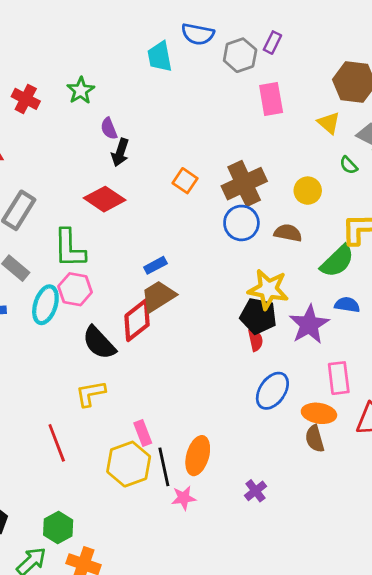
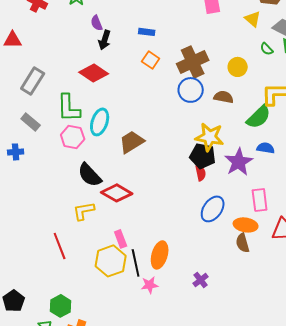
blue rectangle: (155, 265) -> (147, 32), moved, turned 35
cyan ellipse: (45, 305) -> (100, 122), moved
red diamond: (137, 320) -> (117, 193), moved, turned 68

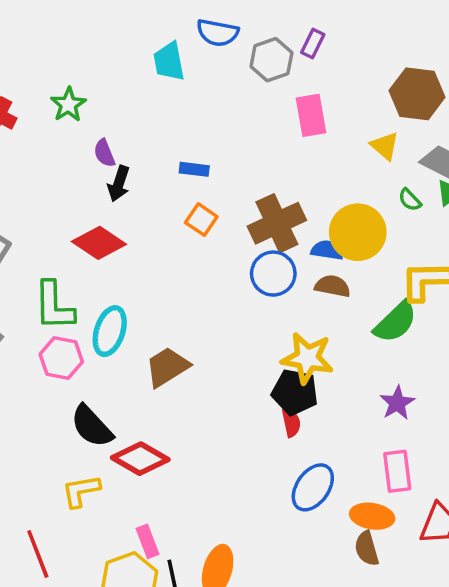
yellow circle: (238, 67) -> (358, 232), size x1.6
blue semicircle: (266, 148) -> (327, 250), moved
purple star: (239, 162) -> (397, 403), moved, size x0.7

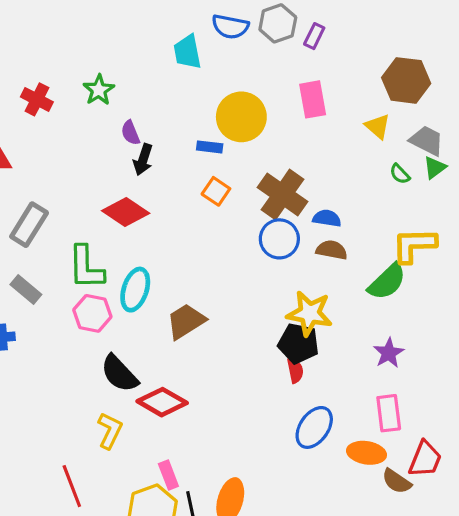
gray hexagon: (271, 60) -> (278, 23), moved
brown cross: (277, 223) -> (283, 195), turned -30
yellow circle: (358, 232) -> (241, 117), moved
yellow L-shape: (81, 491) -> (110, 431), turned 126
brown semicircle: (367, 549) -> (397, 481), moved, turned -40

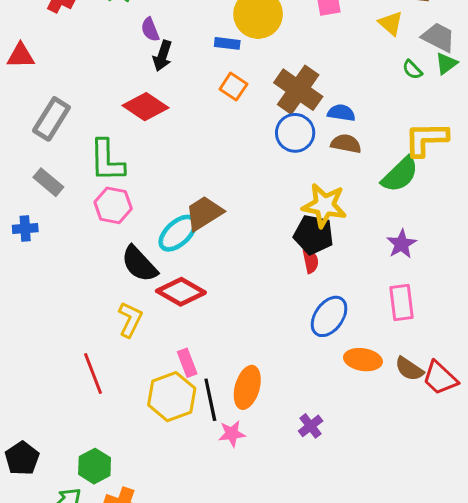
cyan ellipse: (135, 290) -> (178, 233), moved, turned 30
orange ellipse: (367, 453) -> (363, 360), moved
red trapezoid: (425, 459) -> (440, 378), moved, turned 111

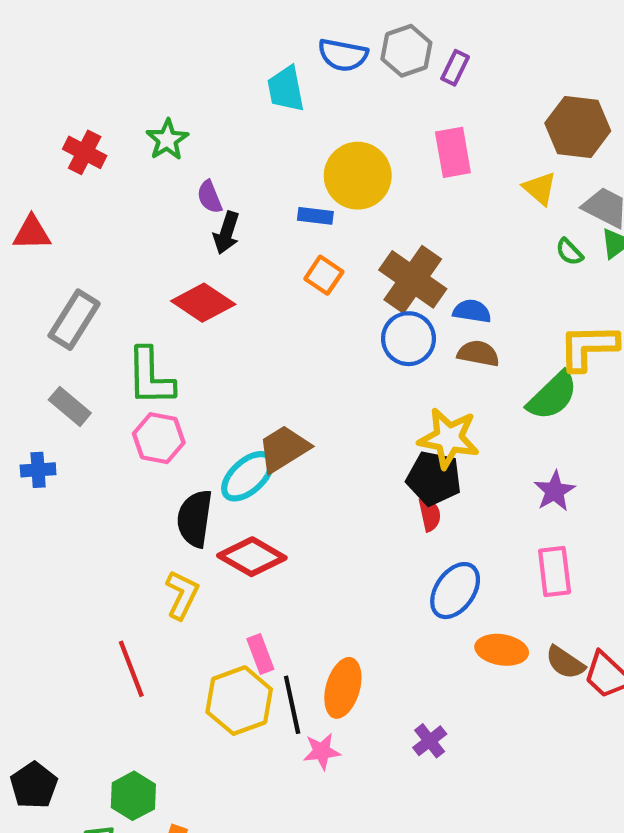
black semicircle: (139, 264) -> (195, 519), turned 51

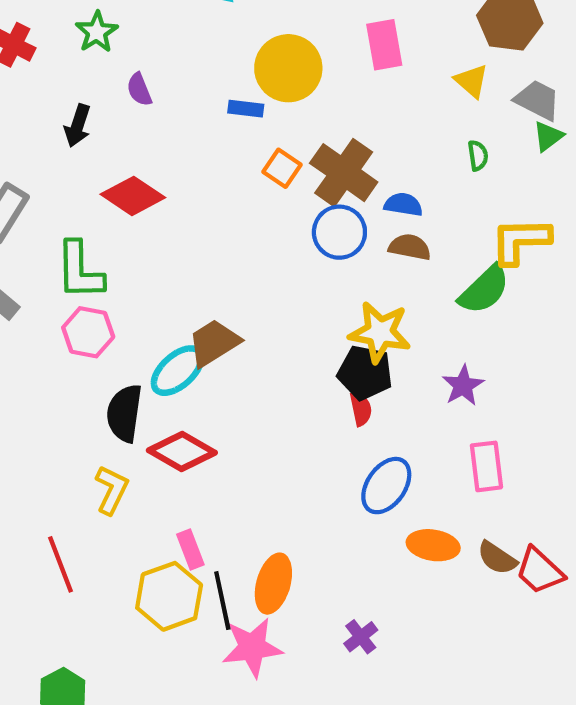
black arrow: (226, 233) -> (78, 126), moved
green semicircle: (569, 252) -> (478, 155), moved, turned -144
orange square: (324, 275) -> (282, 168), moved
purple star: (555, 491) -> (463, 385), moved
pink star: (322, 751) -> (252, 647), size x1.6

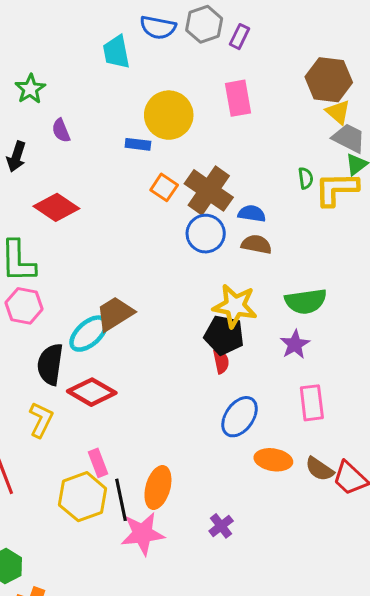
yellow triangle: (471, 81) -> (338, 112), moved
yellow L-shape: (520, 241) -> (336, 189), moved
green semicircle: (484, 290) -> (306, 301), moved, turned 36

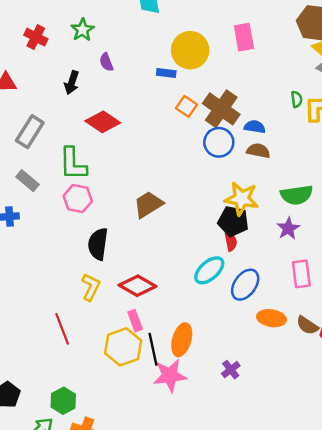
cyan ellipse: (89, 334) -> (209, 270), moved
red diamond: (92, 392) -> (137, 286), moved

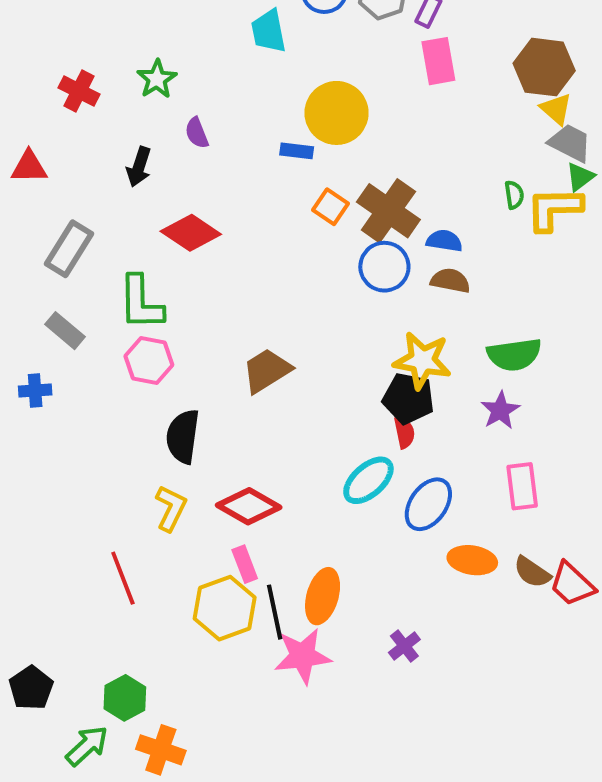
pink rectangle: (244, 37) -> (438, 61), moved

